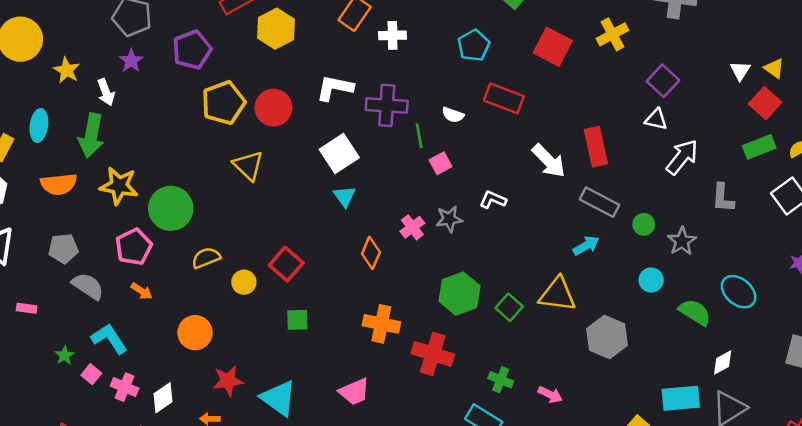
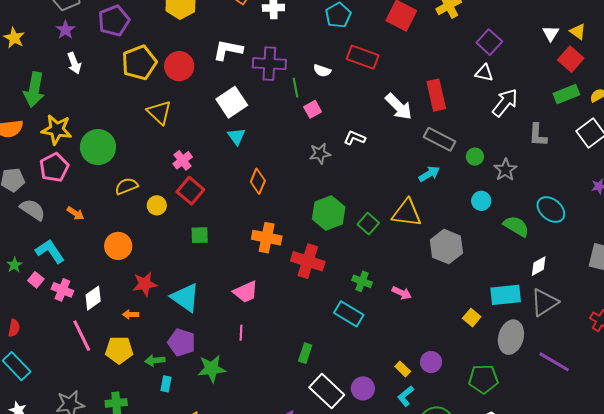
white arrow: (106, 92) -> (74, 63), moved
pink cross: (412, 227) -> (183, 160), moved
pink pentagon: (134, 247) -> (54, 167), moved

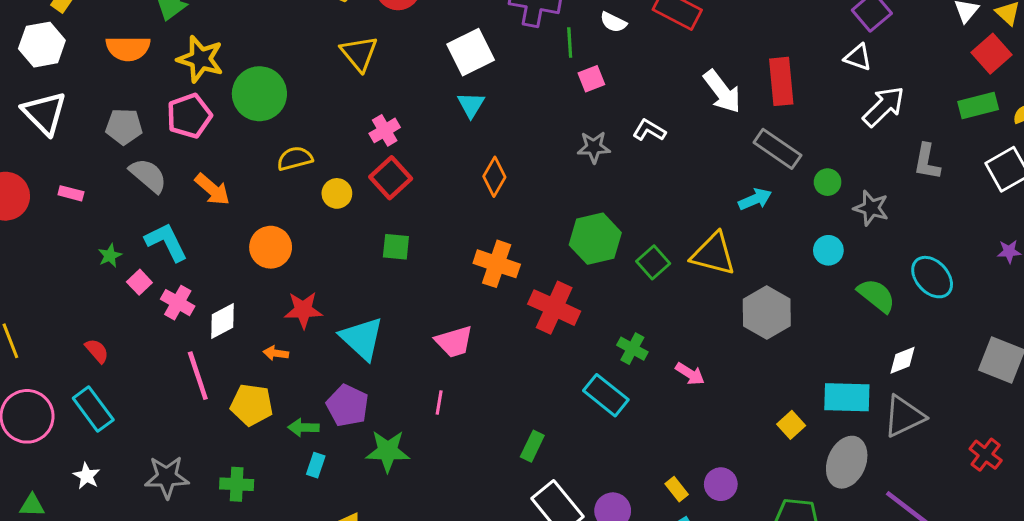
gray star: (505, 170) -> (871, 208), turned -30
orange arrow: (75, 213) -> (212, 189), size x1.4
red semicircle: (14, 328) -> (97, 351), turned -60

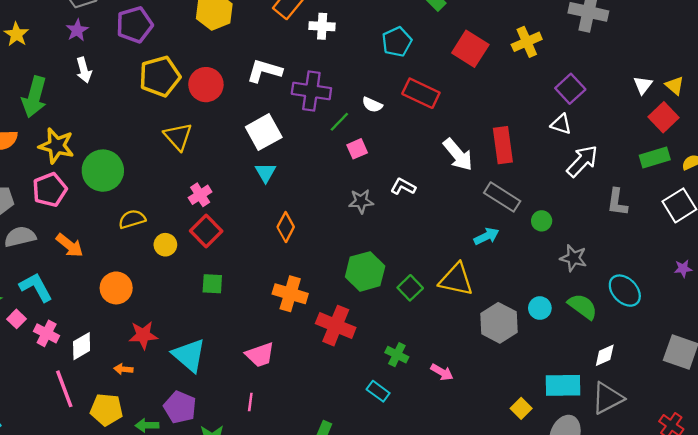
green line: (570, 43) -> (339, 122), turned 50
gray semicircle: (148, 175) -> (20, 237), turned -52
gray star: (871, 208) -> (573, 258), moved
cyan circle: (828, 250) -> (540, 308), moved
cyan rectangle: (606, 395) -> (378, 391), size x0.7

